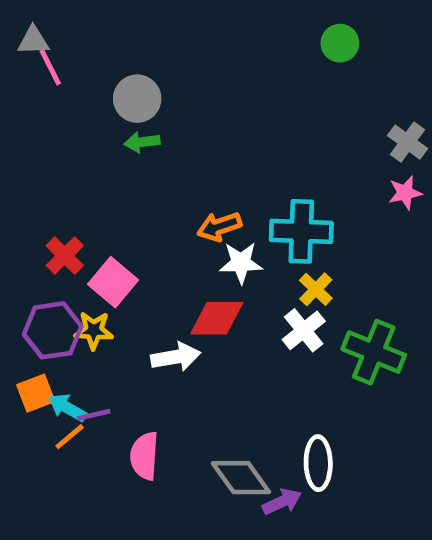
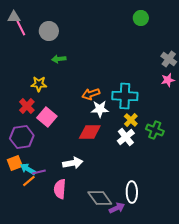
gray circle: (137, 99) -> (49, 31), moved
yellow star: (94, 330) -> (39, 84), moved
green cross: (374, 352) -> (155, 130), moved, size x0.7
white arrow: (176, 357) -> (73, 163), moved

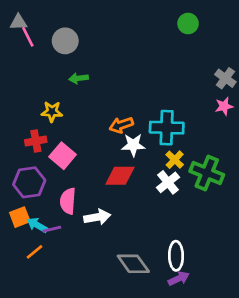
red cross: (27, 106) -> (36, 141), turned 35
green cross: (155, 130) -> (207, 173), size x1.4
orange line: (29, 181) -> (35, 252), moved
pink semicircle: (60, 189) -> (68, 201), moved
purple arrow: (117, 208) -> (179, 278), moved

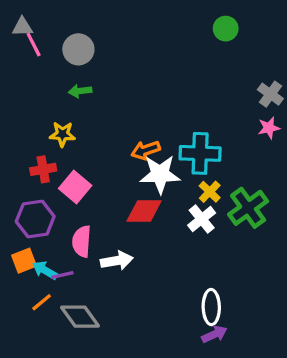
green arrow: (79, 78) -> (80, 91), moved
white star: (133, 145) -> (160, 174), size x1.4
green cross: (207, 173) -> (248, 208), turned 32
gray diamond: (133, 264) -> (80, 317), moved

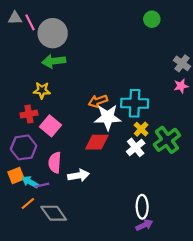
pink line: (34, 45) -> (30, 22), moved
gray circle: (78, 49) -> (53, 33), size x1.4
green arrow: (80, 91) -> (54, 61), size x1.5

